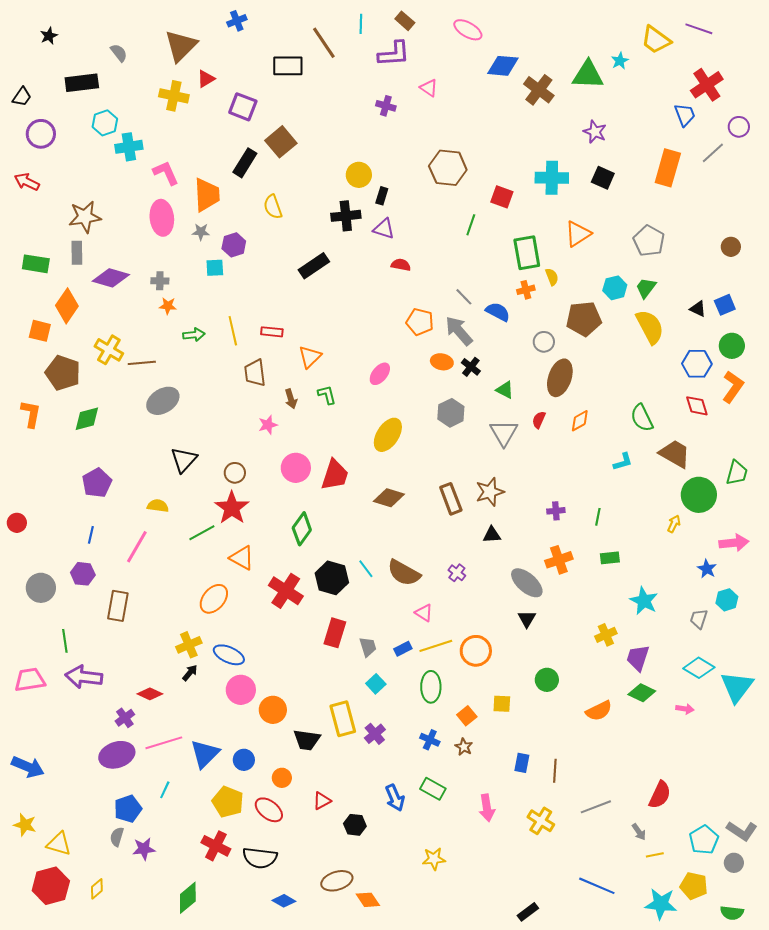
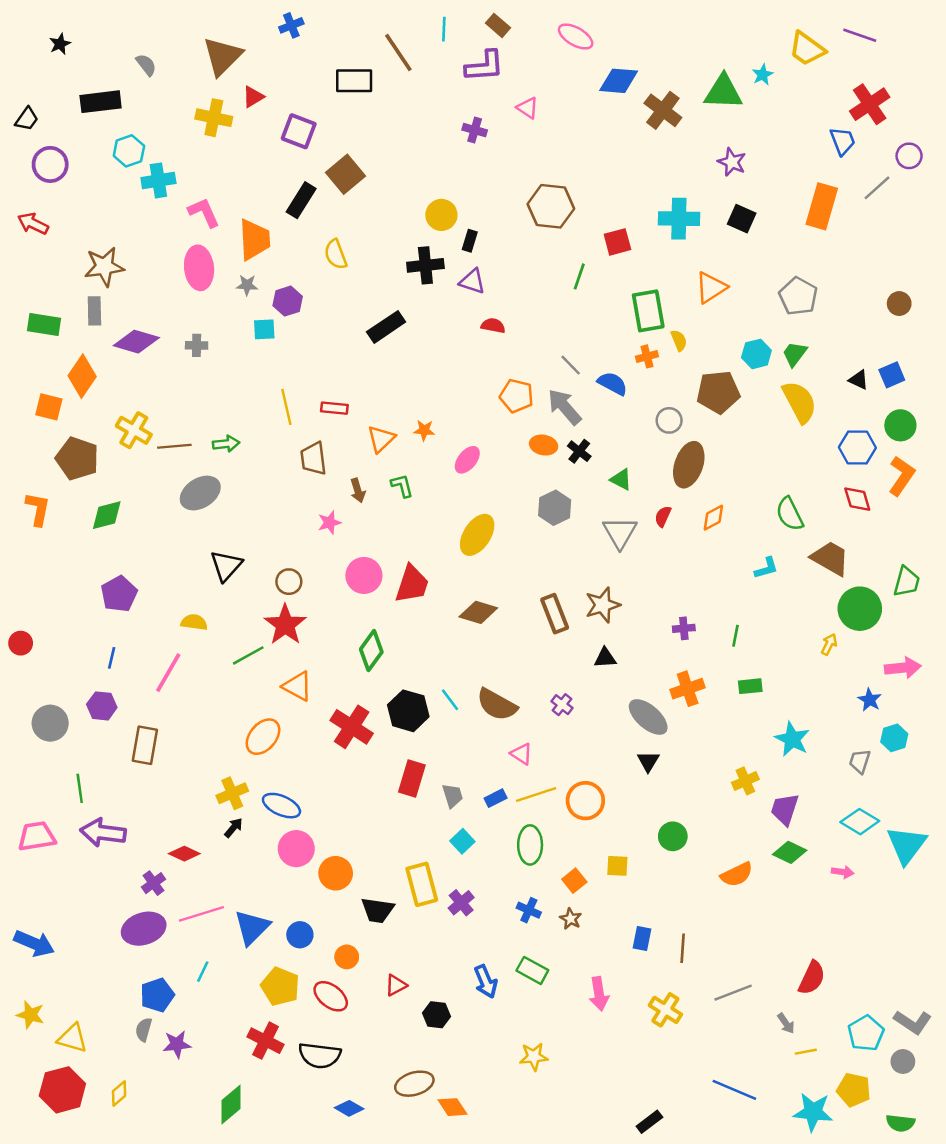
red square: (502, 197) -> (617, 242), turned -35
orange star: (168, 306) -> (424, 430), moved
green arrow: (194, 335) -> (226, 444), moved

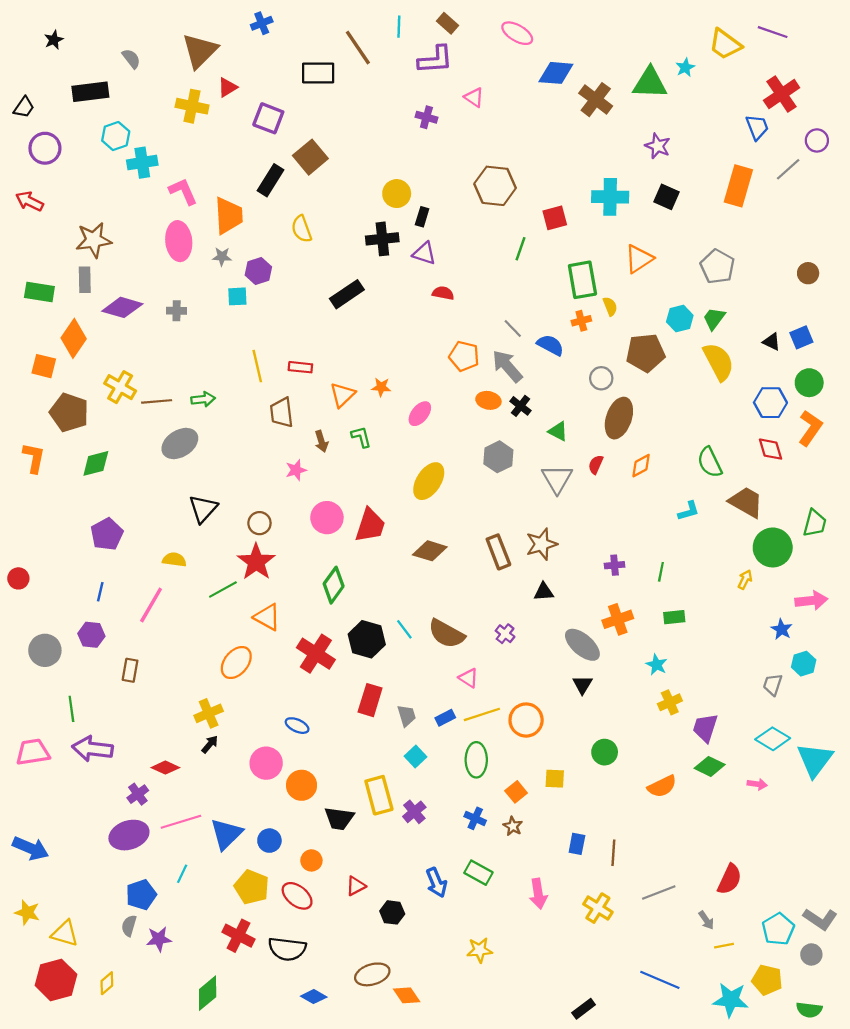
cyan star: (792, 739) -> (657, 665), moved, size x0.7
brown rectangle: (145, 745) -> (130, 670), size x0.7
blue ellipse: (281, 806) -> (297, 726), moved, size x0.7

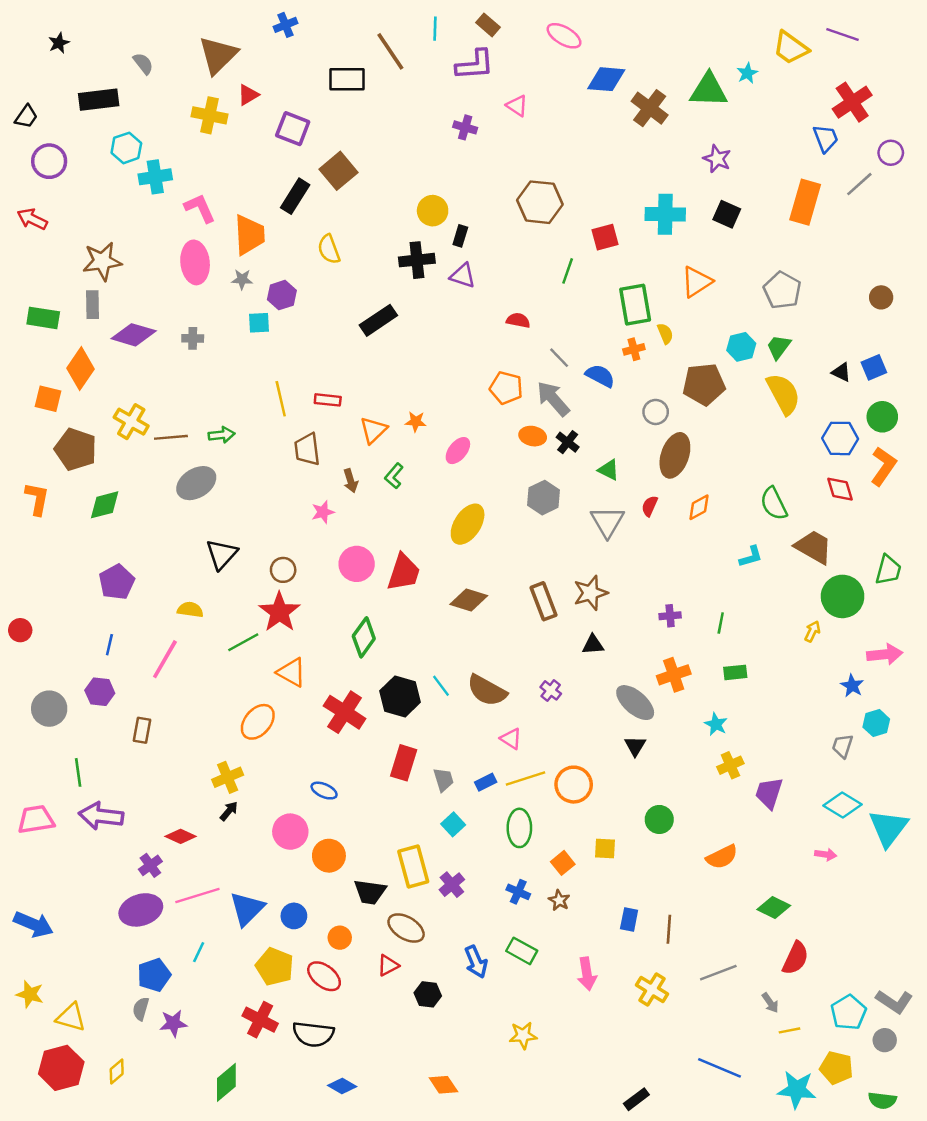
red semicircle: (443, 293) -> (518, 320), moved
green L-shape: (361, 437) -> (394, 476), turned -125
green diamond: (710, 766) -> (774, 908), moved
brown ellipse: (372, 974) -> (406, 928), moved, turned 48

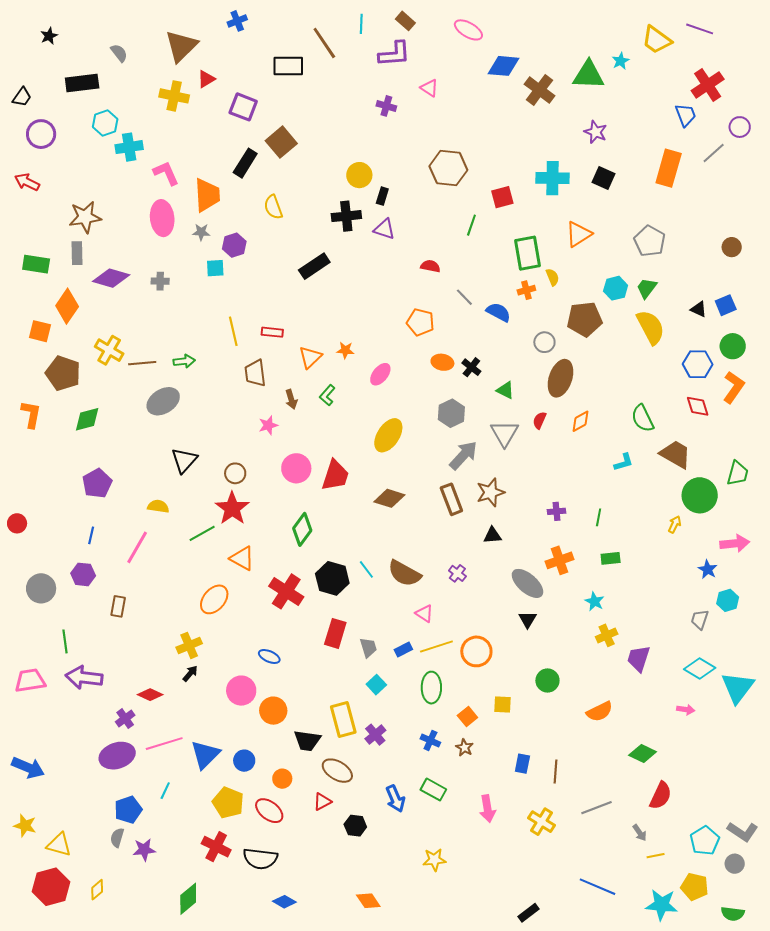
gray arrow: (553, 399) -> (463, 455), moved, turned 84

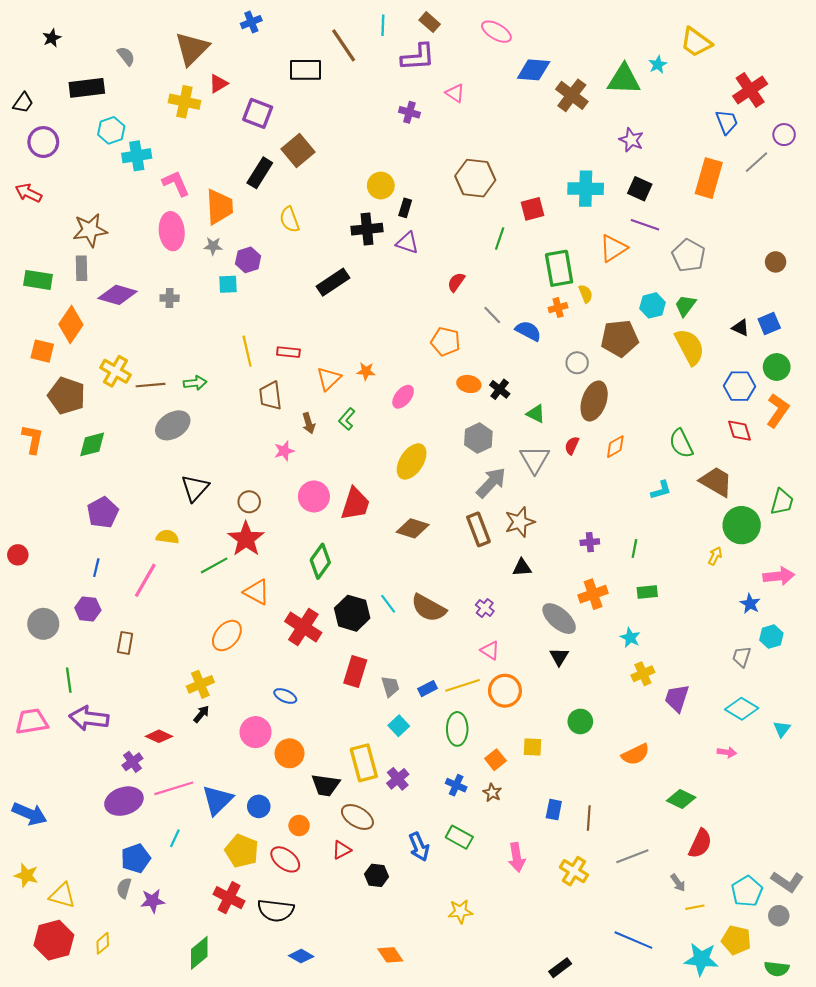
purple line: (700, 29) -> (645, 225), moved
red semicircle: (430, 266) -> (456, 282), turned -66
pink triangle: (424, 613) -> (490, 650), moved
cyan triangle: (738, 688) -> (782, 729), size x0.5

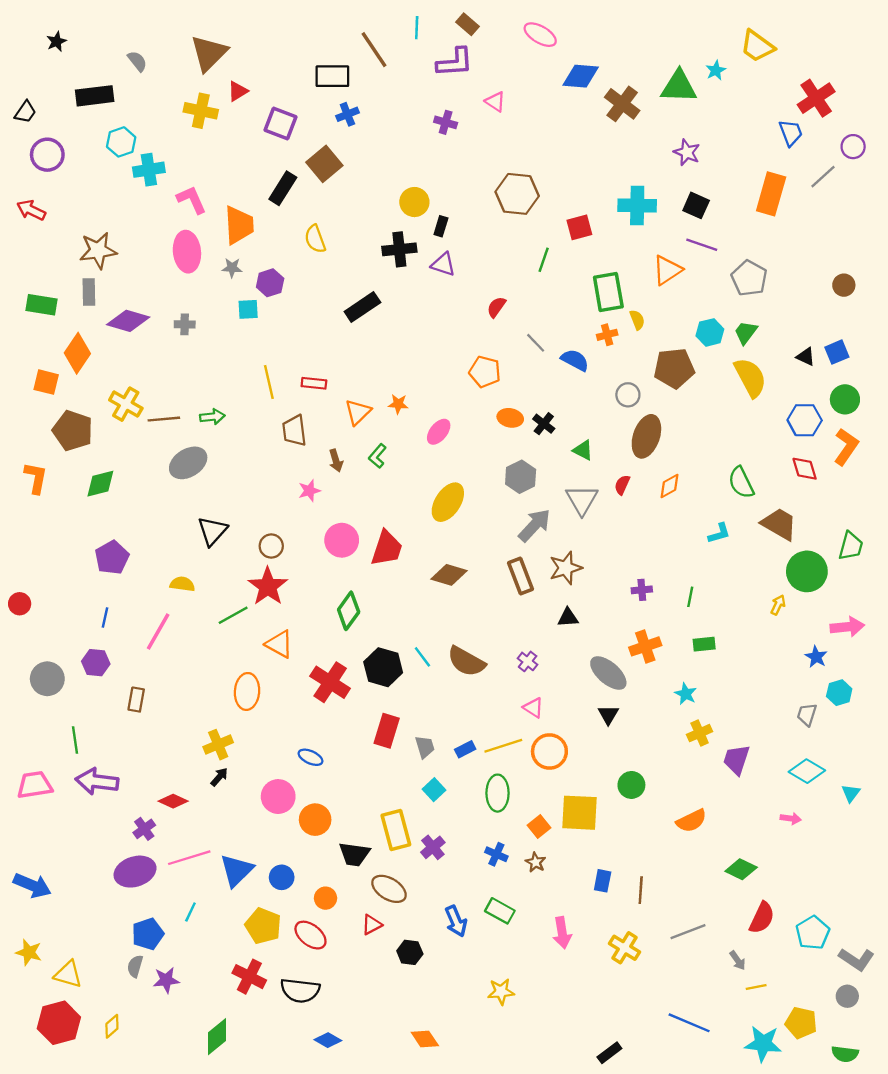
blue cross: (251, 22) -> (347, 114), moved
orange ellipse: (227, 636) -> (247, 691), turned -36
yellow square: (533, 747) -> (579, 813), size x1.8
cyan pentagon: (747, 891) -> (813, 933), moved

